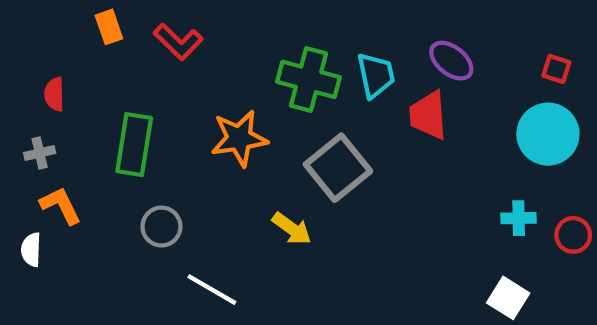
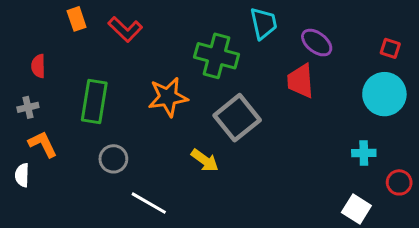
cyan trapezoid: (376, 75) -> (264, 23), moved
red circle: (573, 235) -> (399, 182), moved

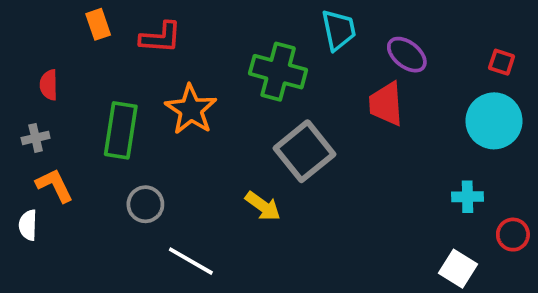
red L-shape: (125, 29) -> (161, 38), turned -40
orange star: (168, 97) -> (191, 110), moved, turned -30

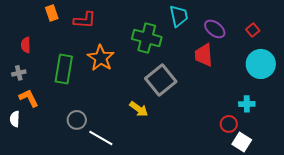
red square: (502, 62) -> (253, 30), moved, turned 32
gray circle: (145, 204) -> (77, 120), moved
red circle: (513, 235) -> (229, 124), moved

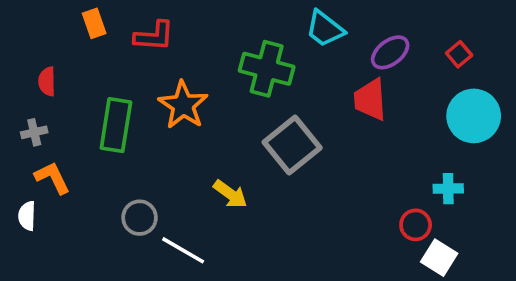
cyan trapezoid: (179, 16) -> (325, 29), turned 140
purple ellipse: (215, 29) -> (390, 52), turned -75
yellow arrow: (139, 109) -> (230, 194), moved

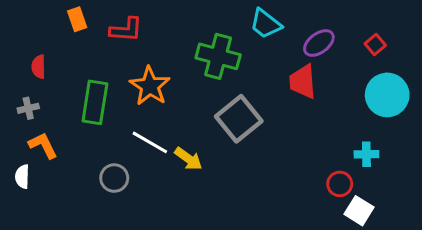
white line: (183, 250) -> (150, 142), moved

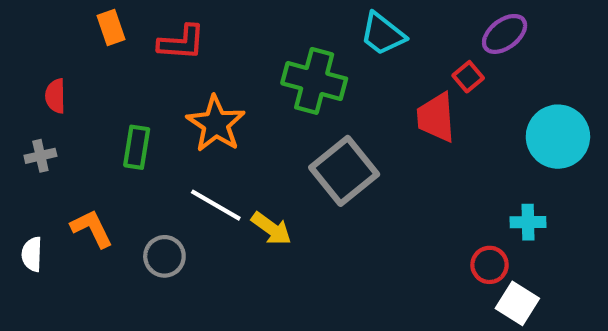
purple ellipse: (319, 43) -> (505, 34), moved
red square: (375, 45) -> (468, 77), moved
green rectangle: (95, 102) -> (137, 147), size x0.7
orange L-shape: (43, 145) -> (92, 229), moved

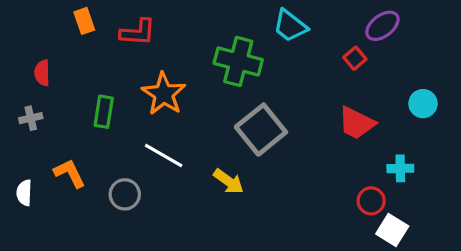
red trapezoid: (436, 117) -> (357, 123), moved, turned -60
cyan circle: (558, 137) -> (423, 104), size x0.6
yellow arrow: (271, 229) -> (228, 181), moved

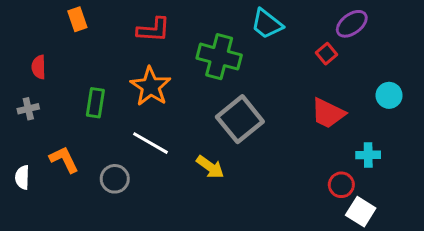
red L-shape: (138, 32) -> (154, 30), moved

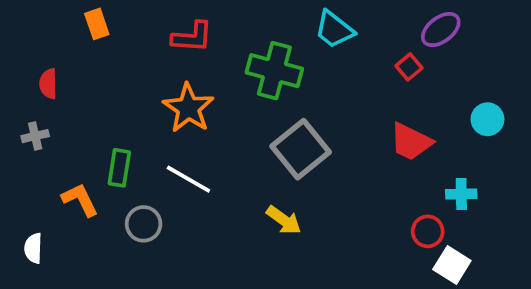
green rectangle: (95, 103) -> (119, 168), moved
yellow arrow: (210, 167) -> (284, 220), moved
white semicircle: (22, 177) -> (33, 248), moved

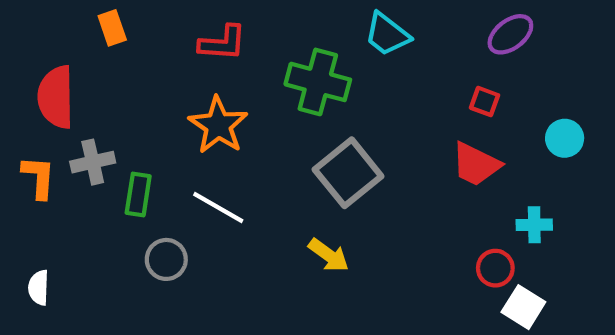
red square: (409, 67) -> (484, 101), moved, turned -30
red semicircle: (48, 84) -> (56, 97), size x1.8
gray cross: (35, 136) -> (93, 162), moved, size x1.4
orange L-shape: (80, 200) -> (39, 177), moved, turned 30

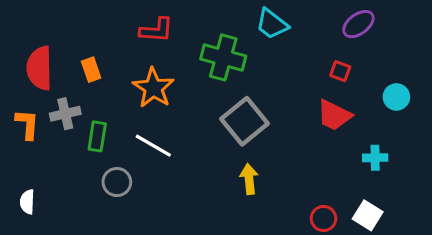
orange rectangle: (112, 28) -> (91, 70), moved
yellow arrow: (329, 255) -> (249, 179), moved, turned -132
red circle: (495, 268) -> (323, 218), moved

